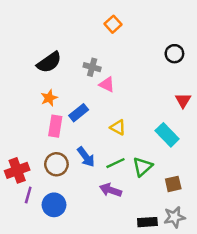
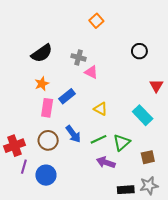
black circle: (174, 54) -> (139, 51), moved
purple arrow: (111, 190) -> (106, 162), moved

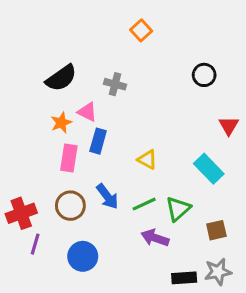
pink triangle: (91, 72) -> (87, 112), moved
blue rectangle: (67, 96) -> (98, 141), turned -35
blue circle: (46, 175) -> (83, 256), moved

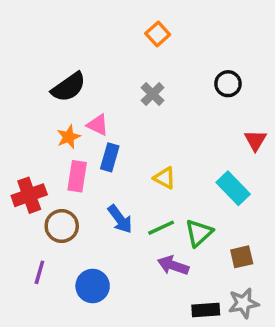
gray cross: (115, 84) -> (153, 94), moved, turned 30
brown circle: (70, 206) -> (62, 226), moved
red cross: (21, 213) -> (29, 195), moved

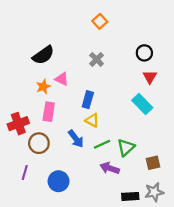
red triangle: (255, 140) -> (150, 77), moved
blue rectangle: (110, 157) -> (88, 100), moved
yellow triangle: (165, 178) -> (92, 120), moved
cyan rectangle: (233, 188) -> (142, 104), moved

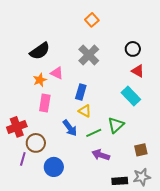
gray cross: (97, 59) -> (89, 55), size x1.5
red triangle: (150, 77) -> (138, 71), turned -32
red cross: (18, 124) -> (17, 127), moved
brown circle: (39, 143) -> (36, 143), moved
green triangle: (126, 147) -> (116, 125), moved

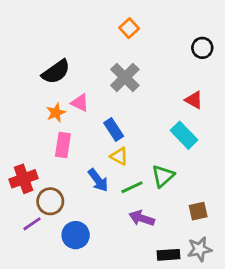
black circle: (133, 49) -> (202, 48), moved
blue rectangle: (81, 92) -> (114, 130), turned -49
purple line: (23, 159) -> (32, 224), turned 40

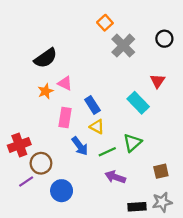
gray cross: (125, 77) -> (123, 46), moved
red triangle: (194, 100) -> (158, 81), turned 35
cyan rectangle: (184, 135) -> (138, 103), moved
pink rectangle: (63, 145) -> (65, 118), moved

